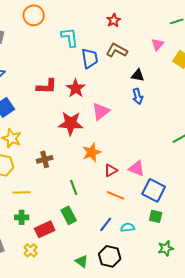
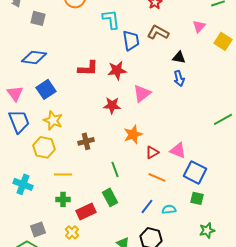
red star: (76, 88) -> (117, 70), turned 30
red star: (71, 123) -> (112, 105), size x0.7

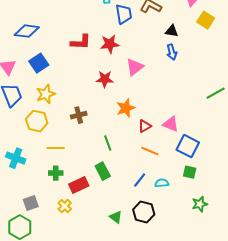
yellow square: (223, 41) -> (206, 20), moved
yellow star: (53, 120) -> (46, 94), turned 30

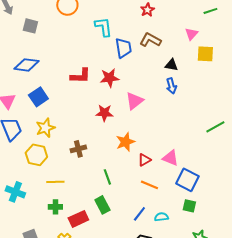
yellow square: (206, 20) -> (205, 54), turned -30

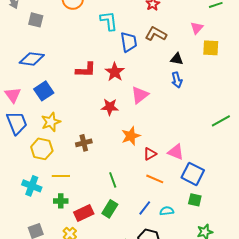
red star: (109, 78) -> (115, 72), turned -30
green line: (107, 177) -> (113, 180), moved
cyan cross: (15, 192) -> (32, 186), moved
green rectangle: (102, 205) -> (110, 209), moved, turned 60

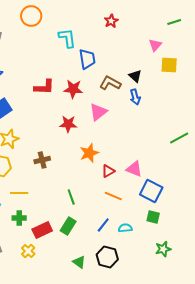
brown L-shape: (156, 34) -> (110, 83), moved
black triangle: (177, 59) -> (135, 76), turned 32
red star: (115, 72) -> (73, 89), turned -30

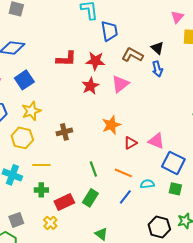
red star: (68, 124) -> (90, 86), moved, turned -30
orange line: (113, 196) -> (123, 173), moved
cyan semicircle: (125, 228) -> (147, 184), moved
black hexagon: (107, 257) -> (159, 227), moved

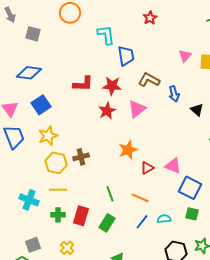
pink triangle: (177, 17) -> (185, 56), moved
black triangle: (157, 48) -> (197, 110), moved
yellow hexagon: (22, 138) -> (56, 163), moved
cyan semicircle: (147, 184) -> (164, 219), moved
red rectangle: (64, 202) -> (81, 216), moved, turned -48

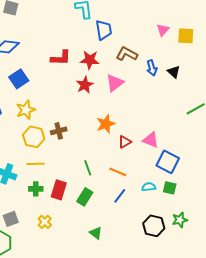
black triangle: (197, 110) -> (174, 72), moved
cyan semicircle: (164, 219) -> (149, 187), moved

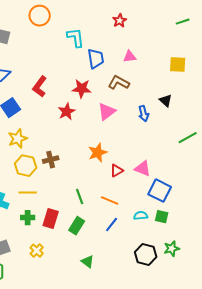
pink triangle: (163, 30) -> (130, 57), moved, turned 40
red L-shape: (61, 58) -> (40, 87), moved, turned 125
blue arrow: (152, 68) -> (144, 114), moved
red star: (85, 85) -> (67, 112), moved

